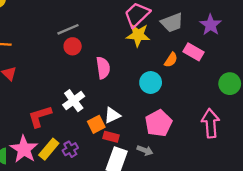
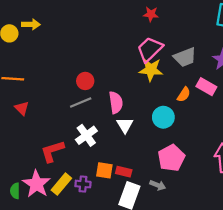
gray line: (68, 29) -> (81, 102), moved
white triangle: (112, 115) -> (125, 125), moved, turned -36
orange square: (96, 124) -> (104, 170), moved, turned 36
purple cross: (70, 149) -> (83, 184), turned 35

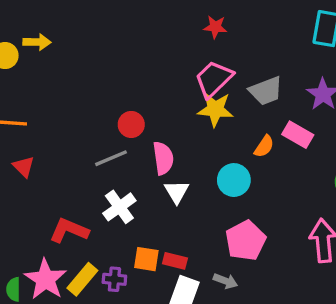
red circle: (85, 81) -> (131, 124), moved
red L-shape: (52, 151) -> (69, 230), turned 40

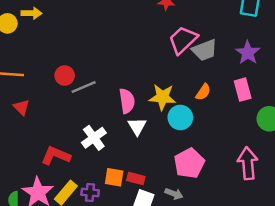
pink trapezoid: (214, 79) -> (183, 40), moved
yellow star: (215, 109) -> (163, 97), moved
red circle: (131, 124) -> (65, 76), moved
pink rectangle: (298, 135) -> (243, 90), moved, turned 45
gray line: (111, 158) -> (84, 87), moved

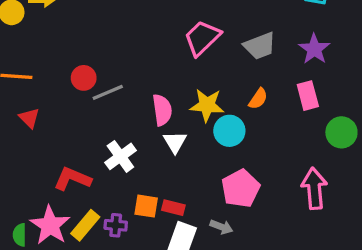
pink trapezoid: (183, 40) -> (202, 38), moved

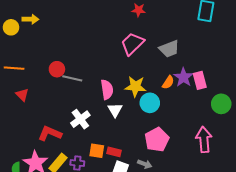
purple star: (314, 49) -> (183, 77), moved
gray line: (108, 92) -> (72, 78), turned 36

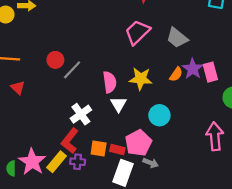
gray trapezoid: (169, 49) -> (177, 38), turned 60
gray line: (72, 78) -> (72, 70), turned -60
cyan circle: (150, 103) -> (159, 115), moved
red L-shape: (50, 133) -> (70, 141), moved, turned -75
pink pentagon: (157, 140) -> (138, 143), moved

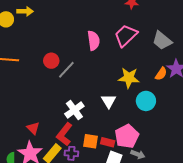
pink semicircle: (110, 82) -> (94, 41), moved
red triangle: (18, 88) -> (33, 128), moved
cyan circle: (159, 115) -> (146, 101), moved

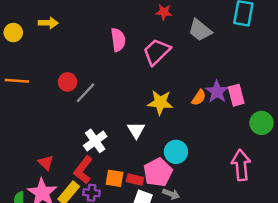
yellow arrow: (25, 11) -> (48, 23), moved
pink semicircle: (94, 41) -> (118, 40), moved
gray trapezoid: (162, 41) -> (200, 30), moved
cyan circle: (146, 101) -> (176, 152), moved

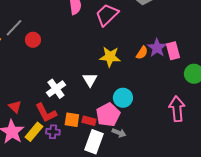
gray line: (86, 93) -> (14, 28), moved
red L-shape: (83, 170) -> (46, 113), turned -65

